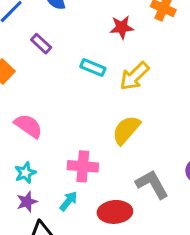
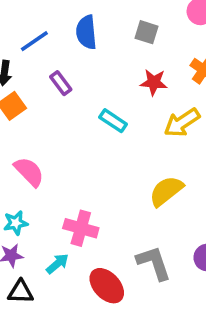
yellow arrow: (134, 76) -> (182, 123), moved
yellow semicircle: (126, 130) -> (166, 191), moved
red ellipse: (115, 212) -> (107, 286), turned 40

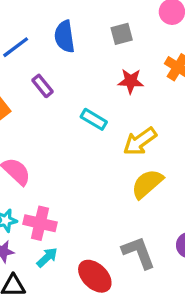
gray square: (147, 32) -> (122, 34), turned -30
yellow arrow: (182, 123) -> (140, 141), moved
pink cross: (81, 228) -> (40, 223), moved

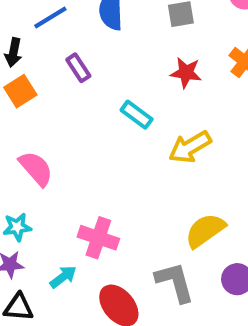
yellow semicircle: (147, 184) -> (205, 230), moved
pink cross: (40, 223) -> (98, 238), moved

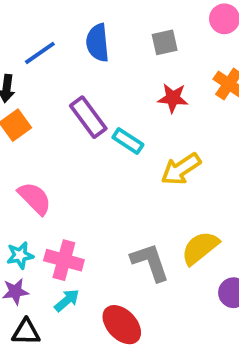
purple rectangle: (78, 68) -> (88, 117), moved, size x1.5
pink cross: (98, 238) -> (64, 260), moved
gray L-shape: (175, 282) -> (150, 262), moved

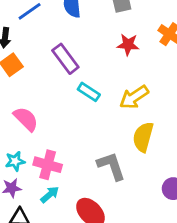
cyan rectangle: (128, 141) -> (89, 92), moved
yellow semicircle: (200, 248) -> (143, 137), moved, turned -36

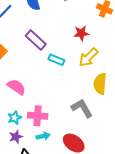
red star: (128, 45) -> (81, 33), moved
cyan arrow: (50, 195) -> (43, 136), turned 40

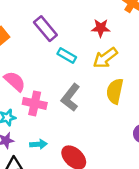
gray L-shape: (82, 108) -> (71, 97), moved, turned -120
pink cross: (38, 116) -> (35, 103), moved

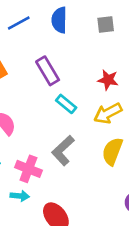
pink cross: (35, 103) -> (28, 169), moved

